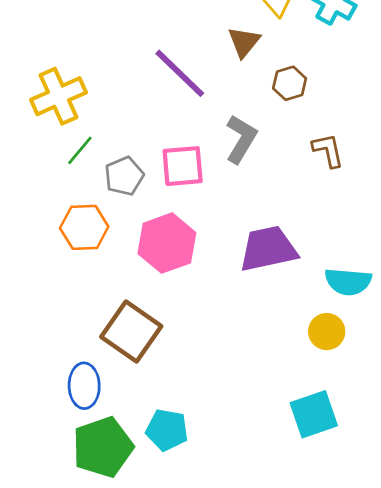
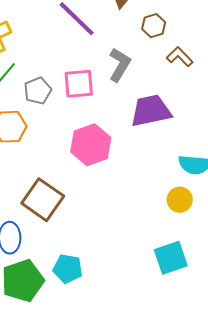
brown L-shape: (328, 150) -> (180, 57), moved, turned -32
pink hexagon: (167, 243) -> (91, 145), moved
purple trapezoid: (268, 249) -> (151, 111), moved

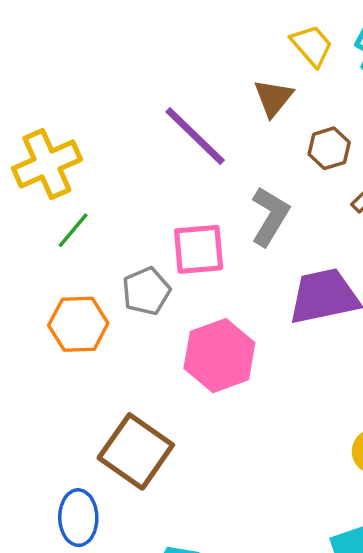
gray pentagon: (38, 91) -> (146, 291), moved

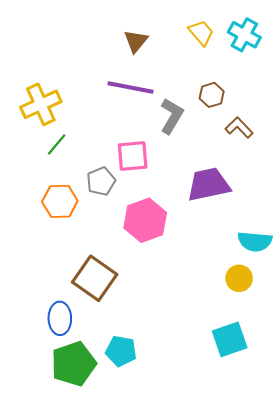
brown triangle: (273, 98) -> (136, 41), moved
purple line: (195, 136) -> (130, 88), turned -33
gray L-shape: (270, 216) -> (172, 116), moved

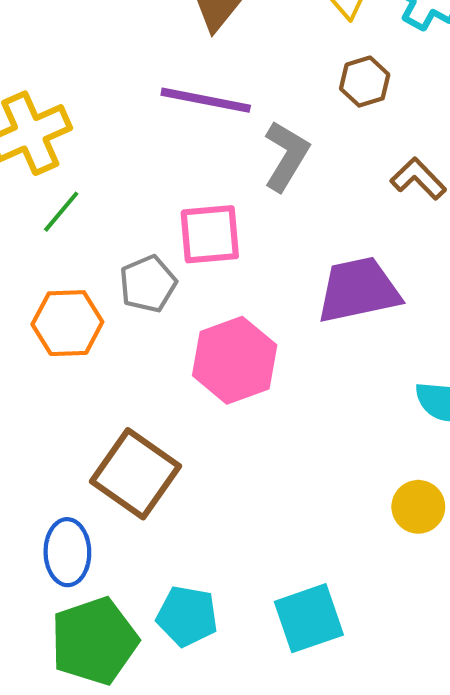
brown hexagon: (212, 95) -> (365, 82), moved
yellow circle: (239, 278) -> (418, 507), moved
cyan square: (230, 339) -> (309, 618), moved

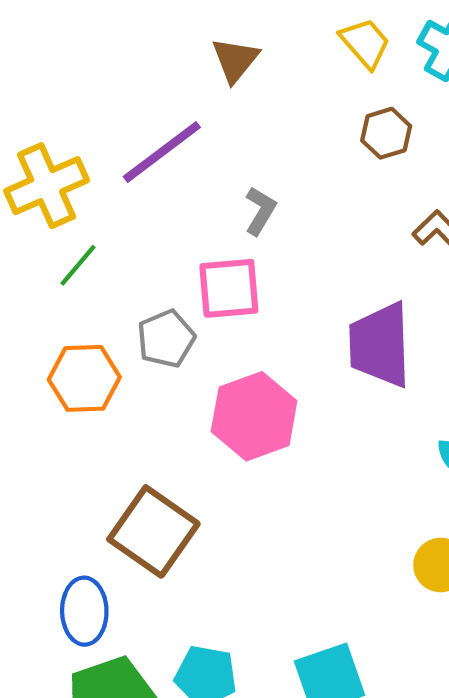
purple line: (206, 100) -> (162, 152), moved, turned -48
gray L-shape: (286, 156) -> (260, 211), moved, size x0.7
purple trapezoid: (358, 290) -> (380, 345), turned -80

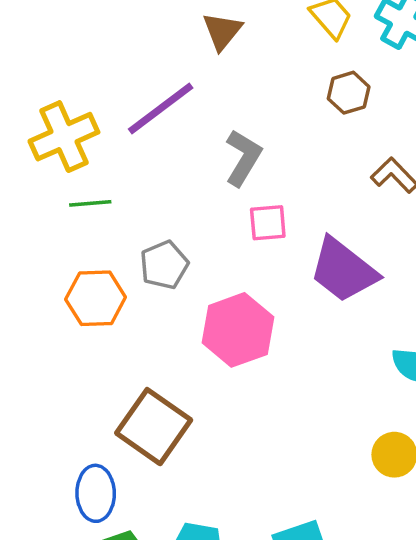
gray L-shape: (260, 211) -> (243, 158), size x1.4
green line: (78, 265) -> (90, 203), turned 45
pink square: (229, 288) -> (268, 223), moved, size x0.7
purple trapezoid: (380, 345) -> (343, 270), turned -50

